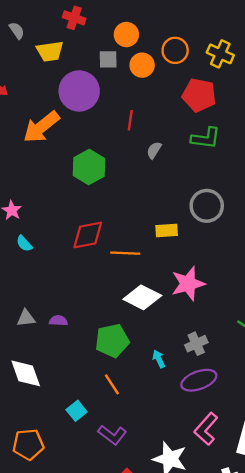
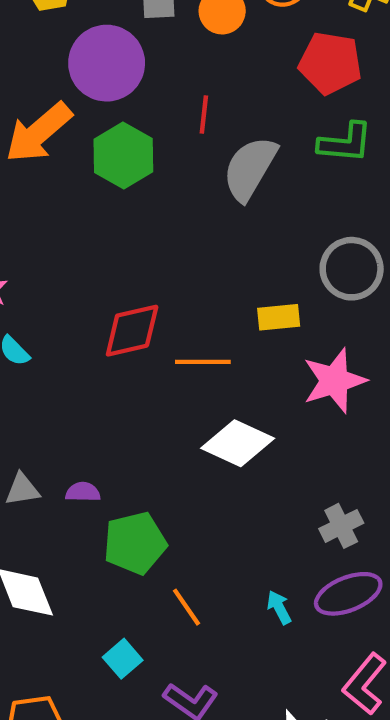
gray semicircle: (154, 150) -> (250, 168), size x2.0
green hexagon: (89, 167) -> (123, 155), moved
pink star: (188, 284) -> (334, 381), moved
green pentagon: (112, 341) -> (135, 543), moved
cyan arrow: (159, 359) -> (279, 607), moved

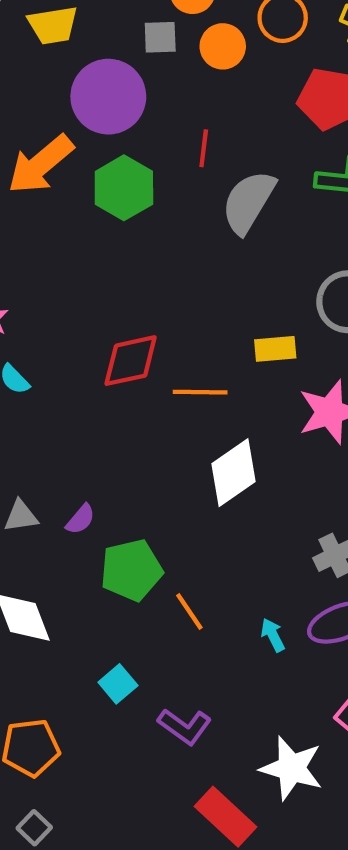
white diamond: (238, 443) -> (233, 473), turned -60
purple semicircle: (83, 492) -> (81, 519), turned 128
orange line: (187, 607) -> (189, 612), moved

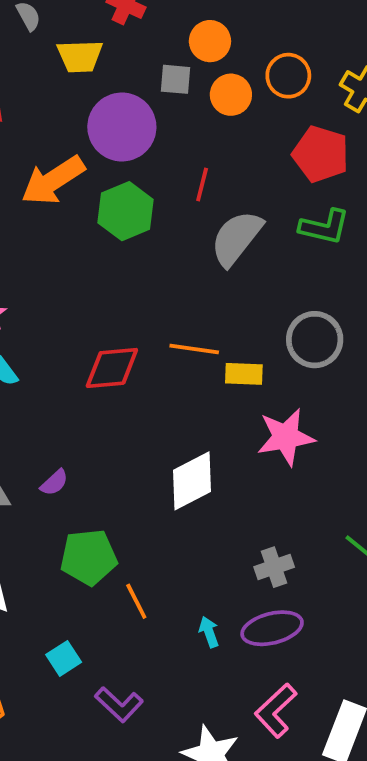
orange line: (200, 392) -> (194, 349), moved
purple semicircle: (81, 519) -> (54, 483), moved

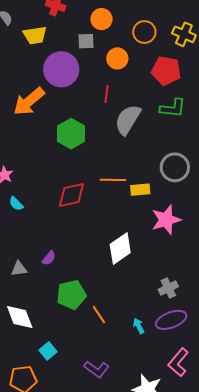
orange circle: (231, 95) -> (117, 58), moved
green hexagon: (126, 211) -> (71, 134), moved
cyan square: (64, 658) -> (48, 351), moved

